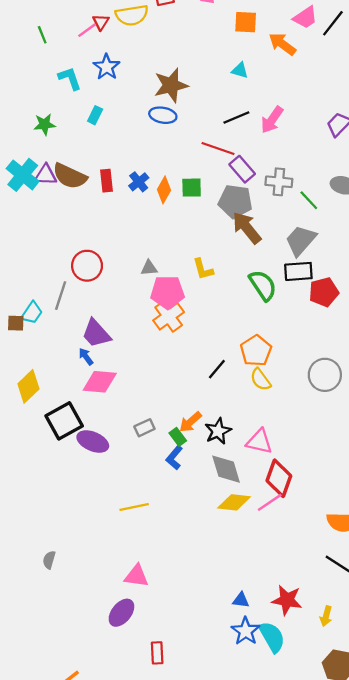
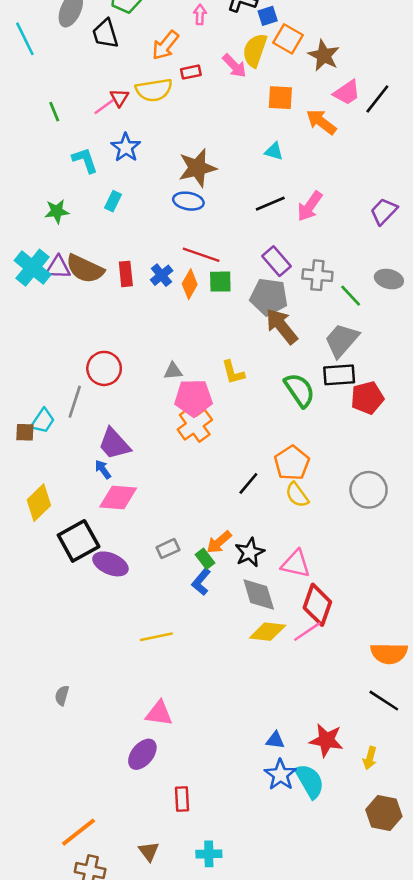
red line: (218, 148) -> (201, 255), moved

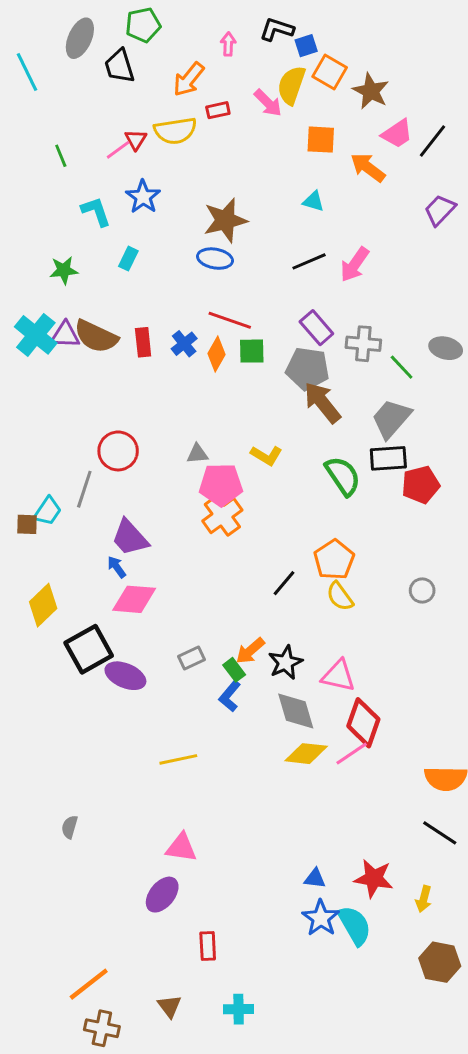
purple trapezoid: (384, 211) -> (440, 210), moved
yellow L-shape: (233, 372) -> (266, 455), turned -44
gray circle: (369, 490) -> (422, 591), size x0.6

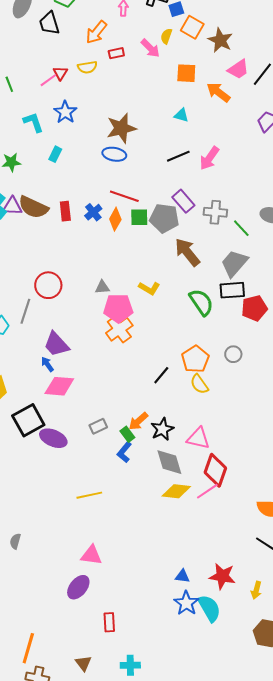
yellow semicircle: (291, 85) -> (166, 36), size x0.6
yellow semicircle: (175, 131) -> (87, 67), size x0.7
gray pentagon: (308, 369) -> (164, 218), moved
gray circle: (422, 591) -> (233, 354), moved
orange line: (89, 984) -> (28, 648), turned -36

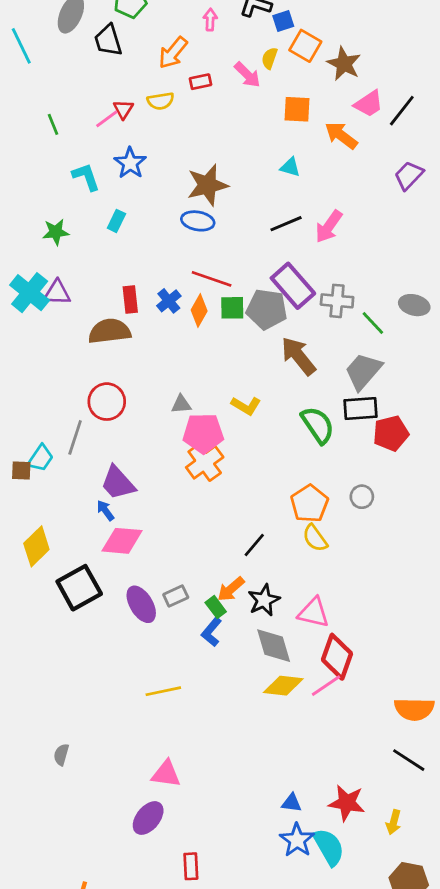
purple rectangle: (183, 201) -> (293, 286), size x1.4
brown semicircle: (33, 207) -> (110, 331), moved, turned 148
black line: (161, 375) -> (254, 545), moved
purple ellipse: (53, 438) -> (141, 604), moved, turned 36

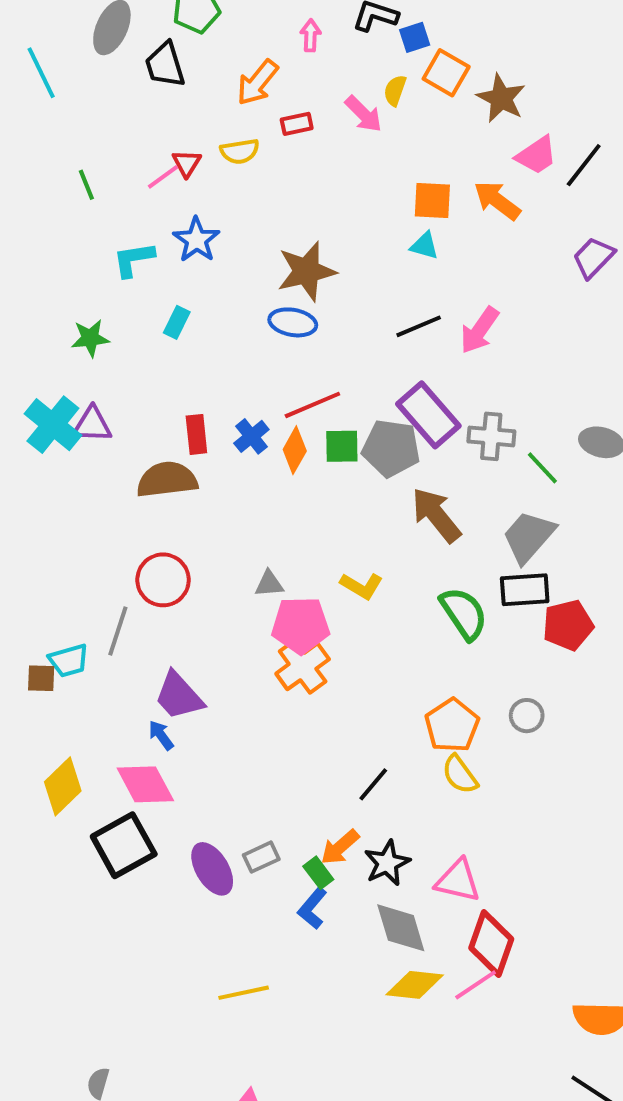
orange square: (297, 109) -> (432, 201), moved
cyan L-shape: (86, 177) -> (134, 259), turned -80
red line: (212, 279) -> (312, 405), turned -42
cyan trapezoid: (41, 458) -> (69, 661), turned 40
pink diamond: (122, 541) -> (145, 784), moved, turned 57

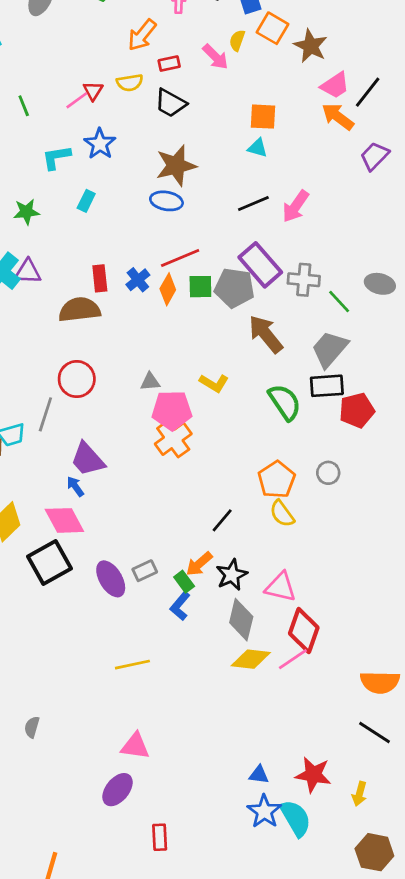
black trapezoid: (165, 65) -> (171, 103), moved, turned -44
orange arrow: (497, 201) -> (338, 117), moved
gray diamond: (401, 928) -> (241, 620), turned 30

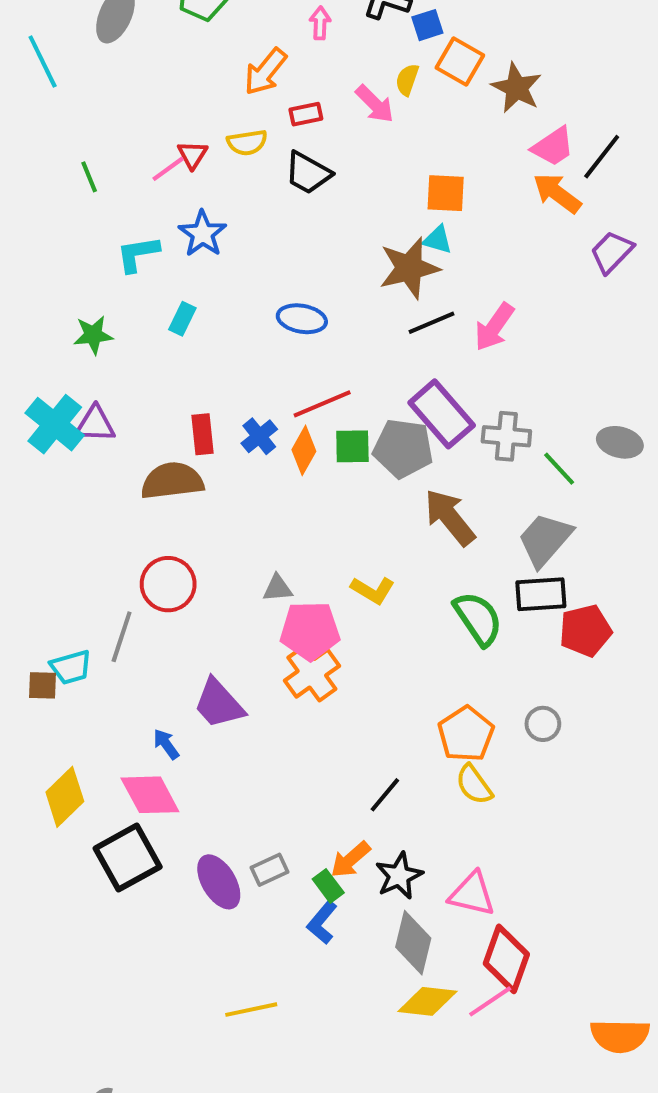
brown star: (176, 166) -> (409, 268), moved
purple trapezoid: (88, 459) -> (219, 704), moved

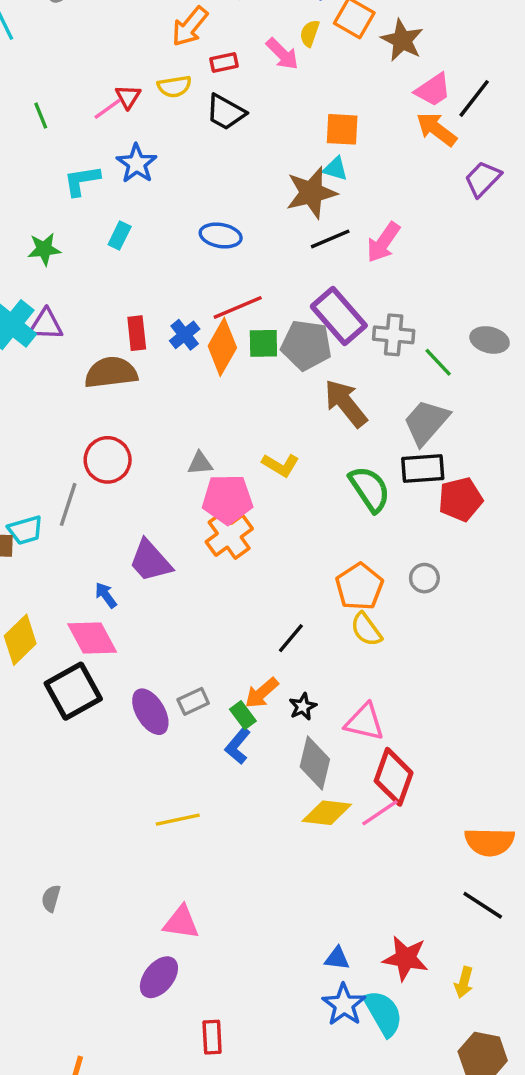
orange diamond: (304, 450) -> (222, 347), size x1.4
black star: (399, 876) -> (303, 707), size x0.7

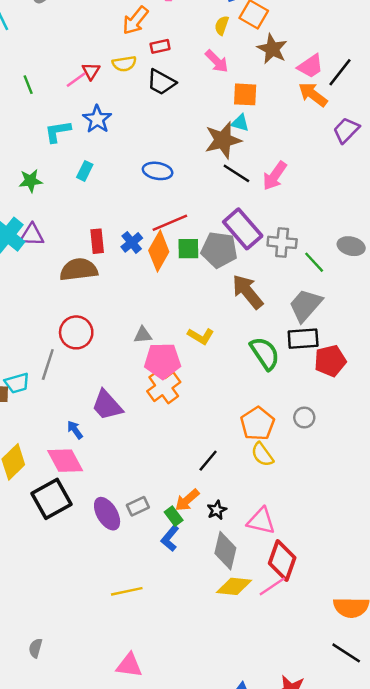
brown star: (402, 40) -> (272, 49), moved
pink arrow: (282, 54) -> (217, 61), moved
black line: (330, 239) -> (236, 173), turned 56

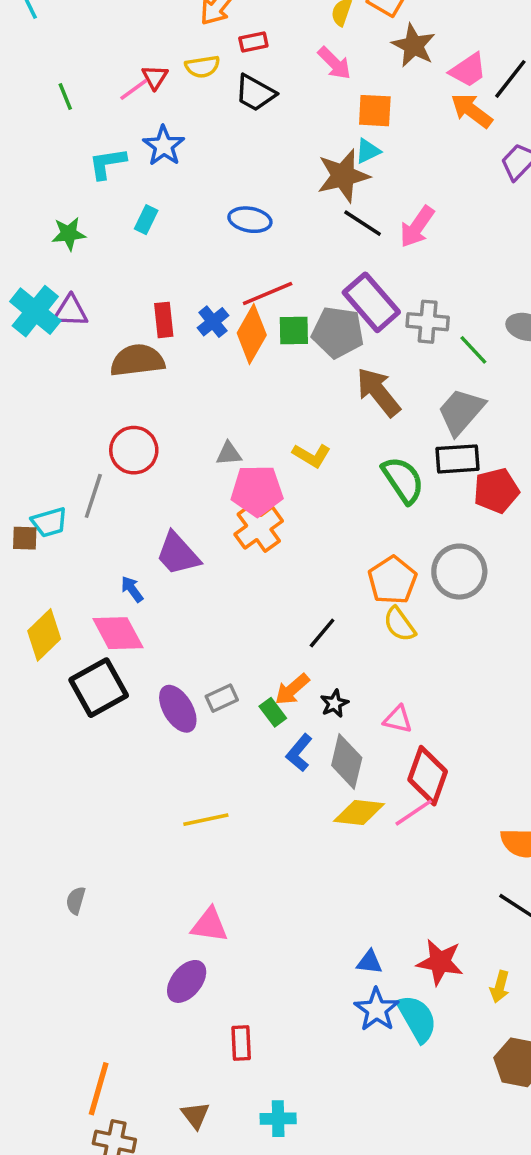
cyan triangle: (240, 123) -> (368, 151), turned -42
gray circle: (304, 418) -> (459, 572), size x1.8
pink triangle: (261, 521) -> (398, 719), size x0.7
blue L-shape: (170, 538) -> (299, 753), moved

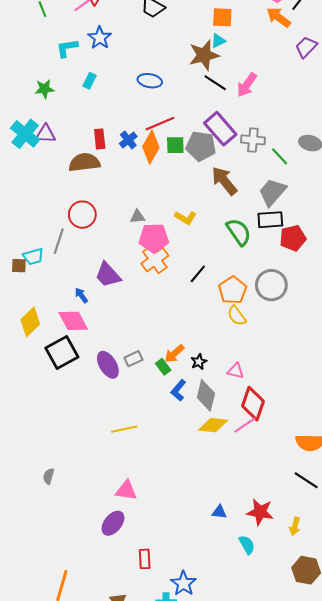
black line: (322, 633) -> (198, 274), moved
blue star: (377, 1010) -> (183, 583), moved
cyan semicircle: (417, 1018) -> (247, 545), size x0.7

